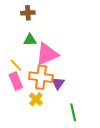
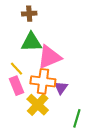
green triangle: (30, 40) -> (31, 42), size x1.5
yellow cross: (36, 99) -> (38, 105), size x1.5
green line: (73, 112) -> (77, 118), turned 30

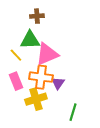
brown cross: (29, 14) -> (37, 16), moved
yellow line: (16, 69) -> (16, 55), moved
yellow cross: (38, 105) -> (36, 99), turned 30

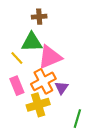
orange cross: (41, 77) -> (43, 81), turned -35

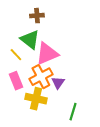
green triangle: (32, 42) -> (30, 40), turned 40
yellow cross: (38, 105) -> (36, 99), turned 30

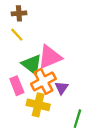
brown cross: (37, 16) -> (19, 13), moved
green triangle: (30, 40) -> (32, 64), moved
yellow line: (16, 55) -> (17, 35), moved

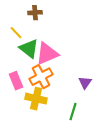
brown cross: (19, 13) -> (35, 13), moved
green triangle: (32, 64) -> (29, 49), moved
purple triangle: (62, 88) -> (85, 83), moved

